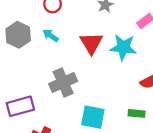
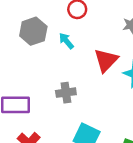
gray cross: (63, 82) -> (66, 93), size x0.7

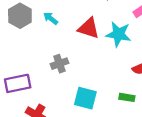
red triangle: (106, 60) -> (89, 28), turned -45

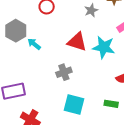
cyan arrow: (51, 18) -> (34, 44), moved
gray cross: (59, 64) -> (64, 72), moved

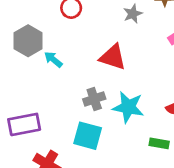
cyan star: (104, 47) -> (128, 107), moved
cyan square: (74, 104) -> (88, 136), moved

